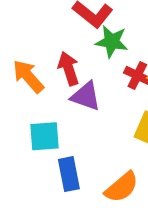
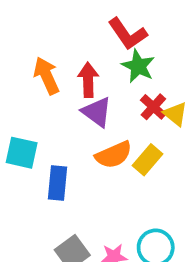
cyan square: (44, 136) -> (22, 153), moved
orange semicircle: (122, 187) -> (114, 155), moved

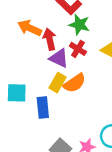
orange arrow: (46, 76) -> (30, 28), moved, turned -30
red cross: (153, 107) -> (78, 49), moved
yellow rectangle: (147, 160) -> (58, 83), moved

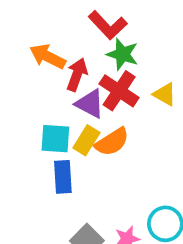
red arrow: (50, 39) -> (77, 75), turned 30
red cross: (78, 49) -> (119, 91), size x1.5
cyan square: (17, 93) -> (55, 139), moved

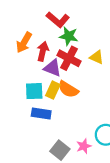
orange arrow: (48, 56) -> (24, 42), turned -80
orange semicircle: (112, 142) -> (68, 89), turned 70
blue rectangle: (63, 177) -> (41, 114), turned -72

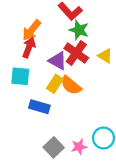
red arrow: (43, 51) -> (29, 48), moved
cyan square: (34, 91) -> (20, 76), moved

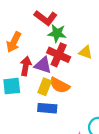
red arrow: (29, 48) -> (26, 66), moved
blue rectangle: (39, 107) -> (47, 108), moved

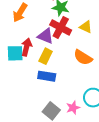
red arrow: (26, 66) -> (27, 47), moved
orange semicircle: (60, 85) -> (83, 57), moved

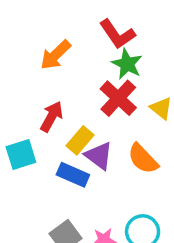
purple triangle: (46, 36) -> (99, 156), moved
cyan square: (15, 53) -> (21, 155), moved, turned -30

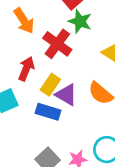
orange arrow: (56, 55) -> (24, 21), turned -72
red cross: (118, 98) -> (57, 44), moved

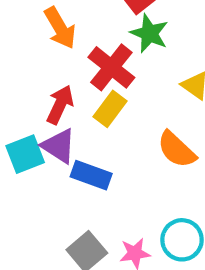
yellow rectangle: (50, 85) -> (110, 109), moved
purple triangle: (66, 95) -> (59, 146), moved

